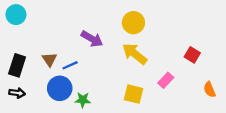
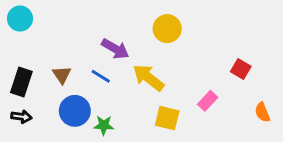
yellow arrow: (135, 54) -> (148, 78), moved
blue line: (70, 65) -> (101, 76), moved, turned 56

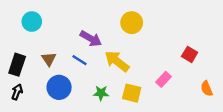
cyan circle: (20, 19) -> (32, 22), moved
black arrow: (21, 117) -> (17, 92), turned -77
green star: (104, 125) -> (101, 93), moved

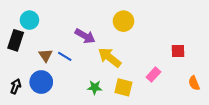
red square: (190, 54) -> (178, 51), turned -32
blue line: (79, 60) -> (65, 56), moved
black rectangle: (17, 65) -> (16, 40), moved
blue circle: (59, 87) -> (41, 82), moved

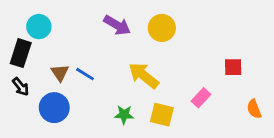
purple arrow: (85, 36) -> (117, 25), moved
black arrow: (16, 86) -> (21, 87), moved, turned 120

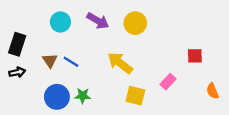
cyan circle: (39, 27) -> (60, 22), moved
black arrow: (21, 87) -> (17, 72), turned -63
blue circle: (54, 108) -> (57, 97), moved
green star: (124, 115) -> (83, 96), moved

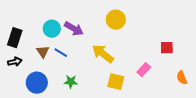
purple arrow: (98, 21) -> (74, 29), moved
cyan circle: (60, 22) -> (52, 29), moved
blue circle: (57, 97) -> (37, 83), moved

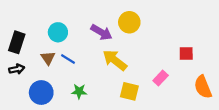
purple arrow: (74, 29) -> (101, 32), moved
orange semicircle: (182, 78) -> (203, 87), size x1.5

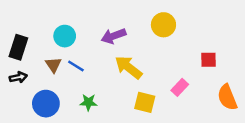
yellow circle: (129, 22) -> (163, 25), moved
purple arrow: (101, 32) -> (113, 36), turned 130

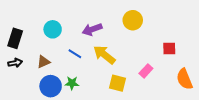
brown triangle: (53, 65) -> (43, 62), moved, turned 40
blue line: (76, 66) -> (75, 54), moved
blue circle: (46, 104) -> (51, 86), moved

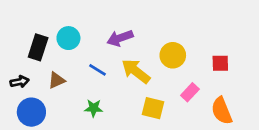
yellow circle: (133, 20) -> (173, 55), moved
black rectangle: (15, 38) -> (38, 47), moved
orange semicircle: (184, 79) -> (222, 111), moved
blue circle: (51, 86) -> (31, 112), moved

